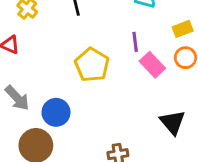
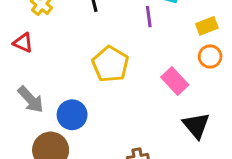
purple line: (135, 42) -> (149, 17), moved
pink rectangle: (152, 65) -> (175, 81), moved

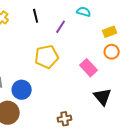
purple line: (149, 17) -> (61, 27), moved, turned 40
yellow pentagon: (110, 64) -> (47, 57), turned 30

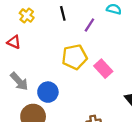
pink rectangle: (89, 68) -> (103, 69), moved

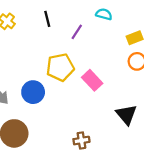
blue circle: (48, 92) -> (33, 92), moved

